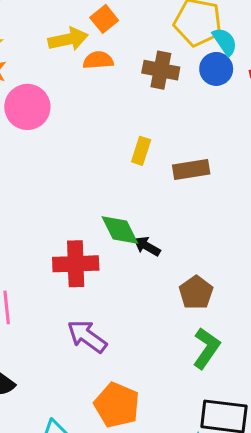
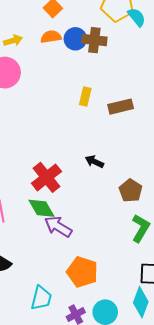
yellow arrow: (68, 39) -> (13, 40), moved, size x0.7
blue circle: (216, 69) -> (75, 39), moved
green diamond: (120, 230) -> (42, 208), moved
red cross: (76, 264) -> (46, 177), turned -32

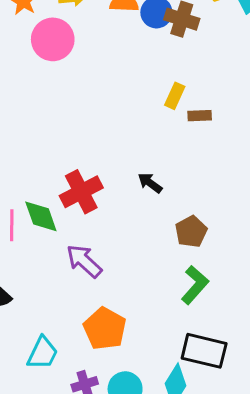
yellow rectangle: (85, 96) -> (175, 96), moved
brown rectangle: (121, 107) -> (200, 116), size x0.7
green diamond: (42, 208) -> (41, 216), moved

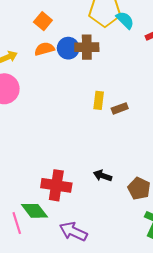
black arrow: (150, 183) -> (103, 176), moved
red cross: (81, 192) -> (56, 185), turned -36

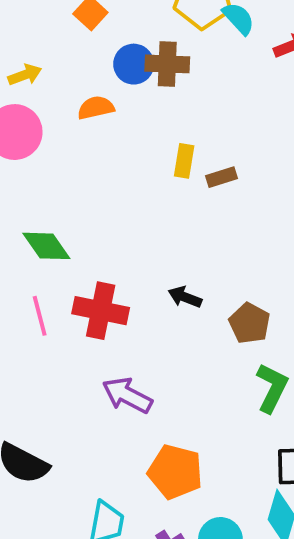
orange semicircle: (44, 49) -> (96, 108), moved
green diamond: (34, 211) -> (46, 246), moved
pink line: (17, 223) -> (40, 316), moved

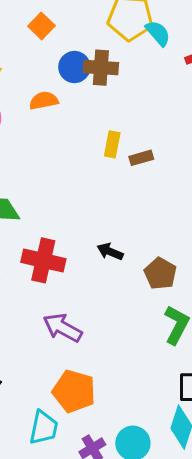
orange pentagon: (175, 472) -> (74, 391), moved

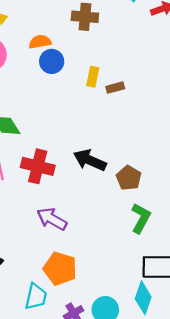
blue circle: (74, 67) -> (52, 61), moved
black arrow: (110, 252) -> (90, 160), size x1.6

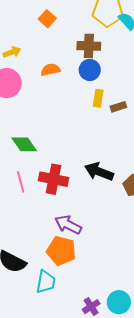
blue circle: (52, 61) -> (90, 70), moved
orange pentagon: (60, 269) -> (61, 251), moved
cyan trapezoid: (36, 297) -> (46, 282), moved

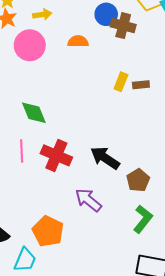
blue circle: (90, 70) -> (106, 14), moved
brown rectangle: (118, 107) -> (141, 85), moved
purple arrow: (68, 225) -> (88, 200), moved

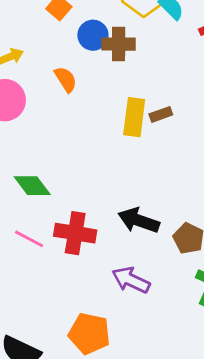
orange semicircle: (78, 41) -> (66, 79), turned 72
yellow rectangle: (121, 82) -> (134, 117), size x1.5
pink line: (22, 151) -> (29, 239), turned -45

